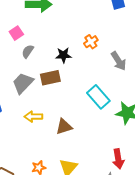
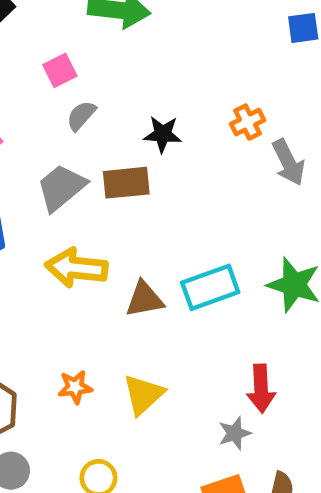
orange cross: (91, 42) -> (248, 122), moved
cyan rectangle: (98, 97) -> (210, 287), moved, turned -75
yellow arrow: (33, 117) -> (76, 268), size x1.4

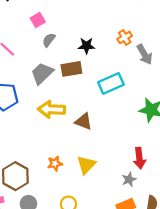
cyan rectangle: (210, 287) -> (111, 83), moved
brown triangle: (144, 299) -> (84, 121), turned 36

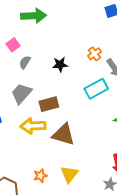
brown rectangle: (71, 69) -> (49, 104), moved
cyan rectangle: (111, 83) -> (96, 89), moved
brown triangle: (84, 121) -> (63, 134), size x1.4

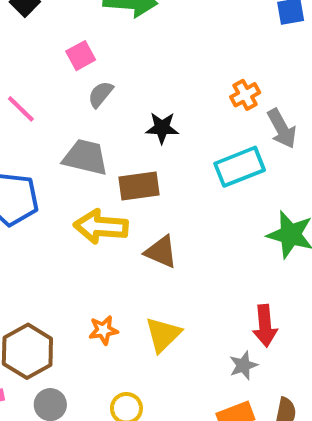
black star: (60, 65) -> (162, 128), moved
gray trapezoid: (21, 93) -> (85, 157), turned 55
brown triangle: (63, 134) -> (161, 252), size x0.7

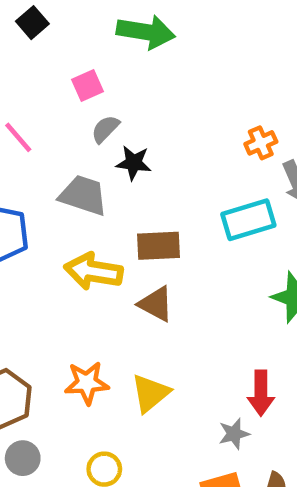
black star: (162, 128) -> (134, 163), moved
brown rectangle: (139, 186) -> (159, 246), moved
orange star: (103, 330) -> (87, 383), size x1.4

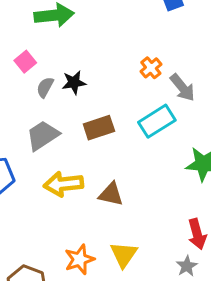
black star: (134, 163) -> (74, 83), moved
gray trapezoid: (83, 195) -> (43, 135), turned -36
brown rectangle: (159, 246) -> (99, 128), moved

